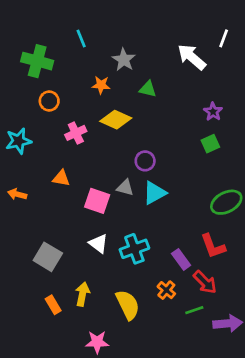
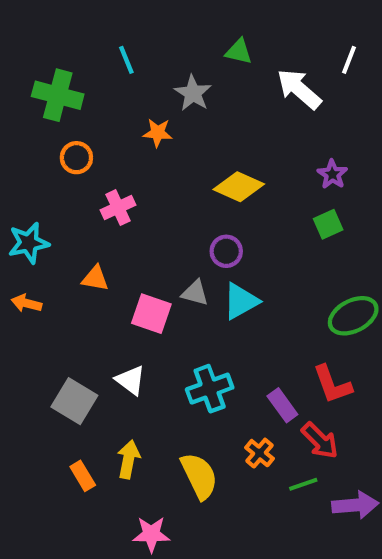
green triangle: (148, 89) -> (239, 52), moved
yellow diamond: (116, 120) -> (239, 187), moved
cyan star: (19, 141) -> (29, 243), moved
white triangle: (98, 243) -> (131, 380), moved

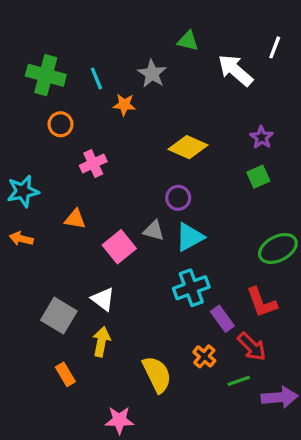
cyan line: (126, 60) -> (96, 78), moved
pink square: (151, 314) -> (119, 247), turned 32
cyan cross: (210, 389) -> (191, 288), moved
yellow arrow: (128, 459) -> (101, 342), moved

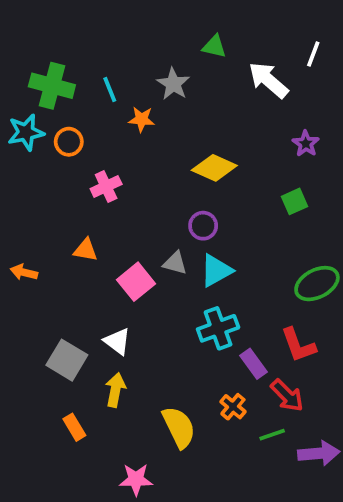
purple star: (262, 137) -> (306, 144), moved
cyan star: (23, 191) -> (26, 132), moved

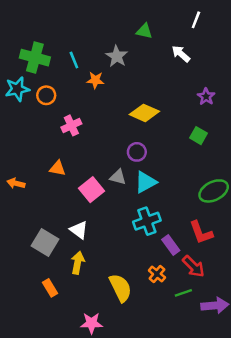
white line: (313, 54) -> (196, 20), moved
white arrow: (268, 80) -> (181, 54), size x0.7
green square: (295, 201) -> (198, 136), turned -36

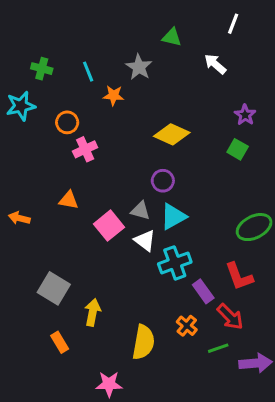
green cross: (35, 58) -> (42, 69), size x0.6
orange circle: (46, 95) -> (67, 122), moved
green square: (198, 136) -> (238, 149), moved
white triangle: (79, 230) -> (145, 241), moved
yellow semicircle: (120, 288) -> (143, 342), turned 36

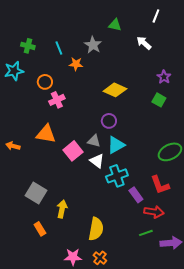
orange triangle: (69, 200) -> (46, 134), size x1.5
red arrow: (230, 317) -> (154, 212), turned -36
orange cross: (187, 326) -> (100, 258), moved

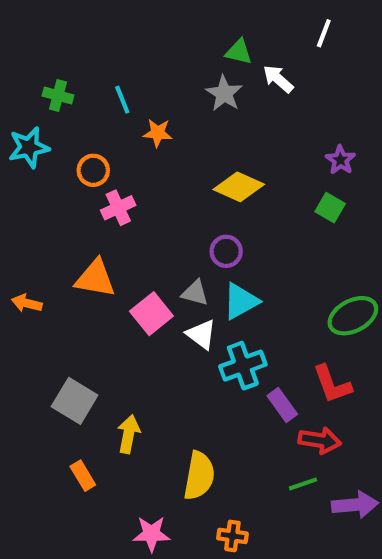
white arrow: (144, 43) -> (278, 79), moved
gray star: (93, 45) -> (224, 93), moved
orange cross: (100, 258) -> (232, 536), moved, turned -32

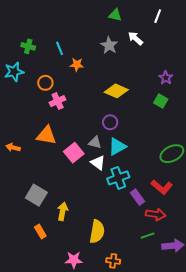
green triangle: (239, 52) -> (115, 15), moved
red L-shape: (332, 384) -> (162, 187), turned -30

